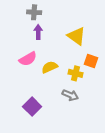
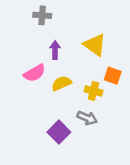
purple arrow: (38, 32) -> (55, 50), moved
purple square: (32, 107) -> (59, 132), moved

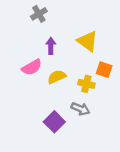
gray cross: (42, 15) -> (39, 14), turned -35

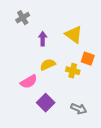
gray cross: (39, 14) -> (23, 18), moved
pink semicircle: (32, 67) -> (29, 82), moved
gray arrow: (80, 109) -> (79, 109), moved

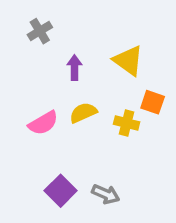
pink semicircle: (29, 82) -> (43, 123), moved
purple square: (46, 103) -> (61, 191), moved
gray arrow: (79, 109) -> (106, 194), moved

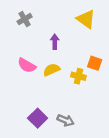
yellow triangle: (128, 61) -> (86, 19), moved
purple arrow: (74, 67) -> (55, 42), moved
pink semicircle: (43, 123) -> (27, 65), moved, turned 60

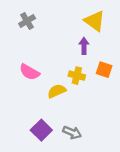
purple arrow: (55, 42) -> (84, 46), moved
yellow semicircle: (51, 70) -> (57, 91), moved
yellow cross: (78, 76) -> (77, 76), moved

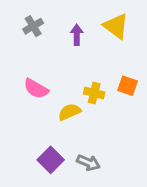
purple arrow: (84, 46) -> (77, 35), moved

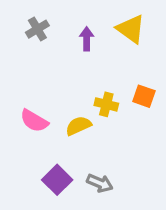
pink semicircle: (36, 89) -> (34, 121), moved

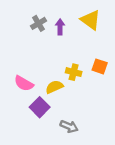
gray cross: (37, 29) -> (38, 23), moved
purple square: (57, 180) -> (40, 107), moved

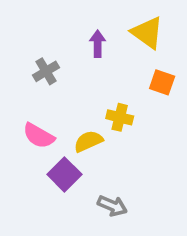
gray cross: (38, 23) -> (46, 71), moved
orange square: (100, 66) -> (162, 82), moved

